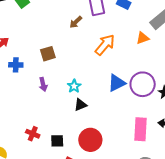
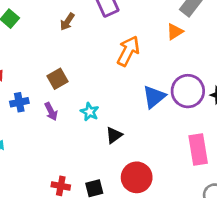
brown arrow: (76, 22) -> (67, 22), moved
purple arrow: (43, 84) -> (51, 111), moved
cyan star: (74, 86) -> (90, 112), moved

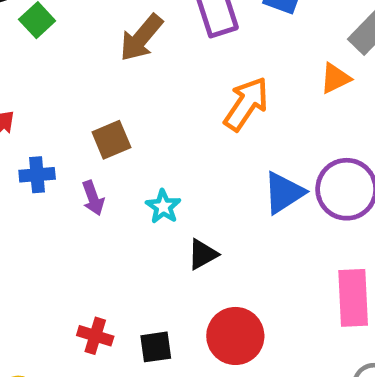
brown arrow: (67, 22) -> (141, 38), size x1.5

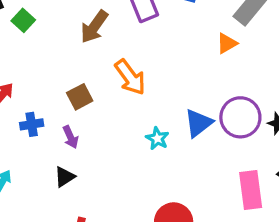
orange arrow: (246, 104) -> (130, 77), moved, turned 114
cyan star: (163, 207) -> (157, 138), moved
black triangle: (203, 254) -> (65, 177), moved

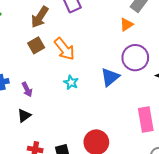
brown square: (80, 97) -> (36, 45), moved
purple circle: (240, 117) -> (135, 58), moved
cyan star: (157, 138) -> (71, 82), moved

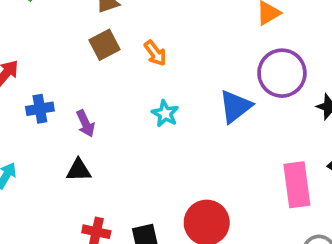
orange arrow: (64, 49) -> (155, 53), size x0.6
black triangle: (24, 116) -> (79, 170), turned 32

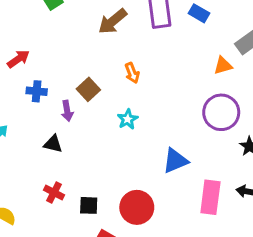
brown square: (105, 45) -> (88, 89), moved, turned -30
blue triangle: (235, 107) -> (175, 161), moved

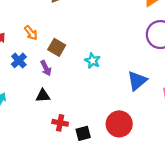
orange arrow: (132, 73) -> (31, 33), moved
blue cross: (37, 91) -> (19, 60), turned -32
red cross: (54, 192) -> (60, 123), moved

